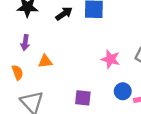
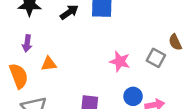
orange semicircle: (17, 72) -> (19, 76), size x1.5

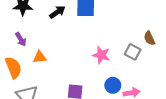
purple arrow: (27, 43) -> (21, 39), turned -40

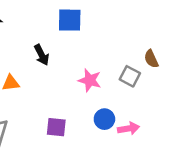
black arrow: (57, 12) -> (42, 55), moved, turned 98

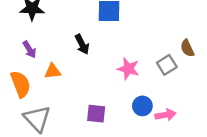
gray square: (130, 76) -> (167, 65), turned 30

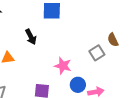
pink star: (128, 69) -> (63, 66), moved

